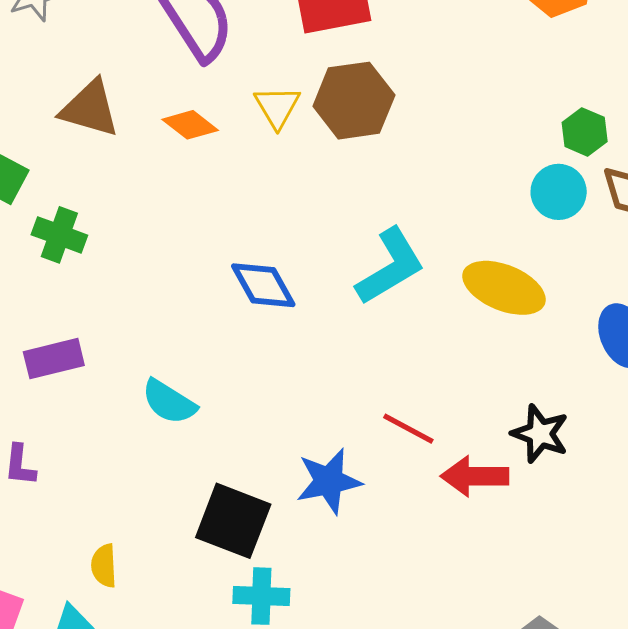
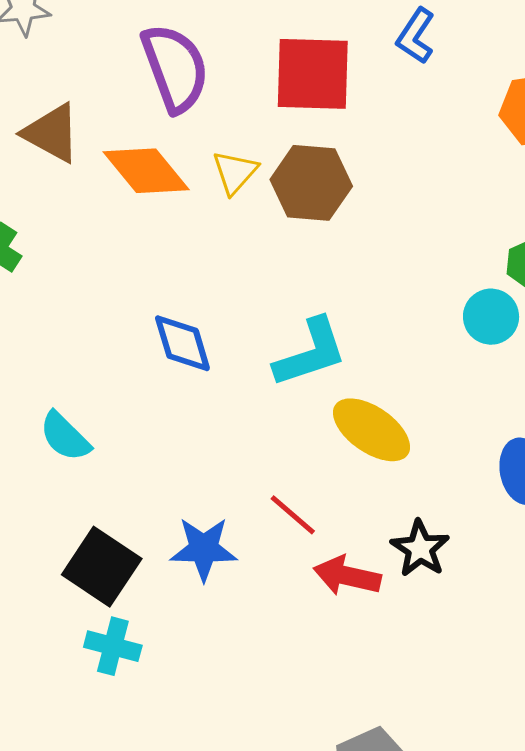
orange diamond: (190, 125) -> (146, 171), size x1.6
yellow ellipse: (504, 288) -> (372, 430), moved

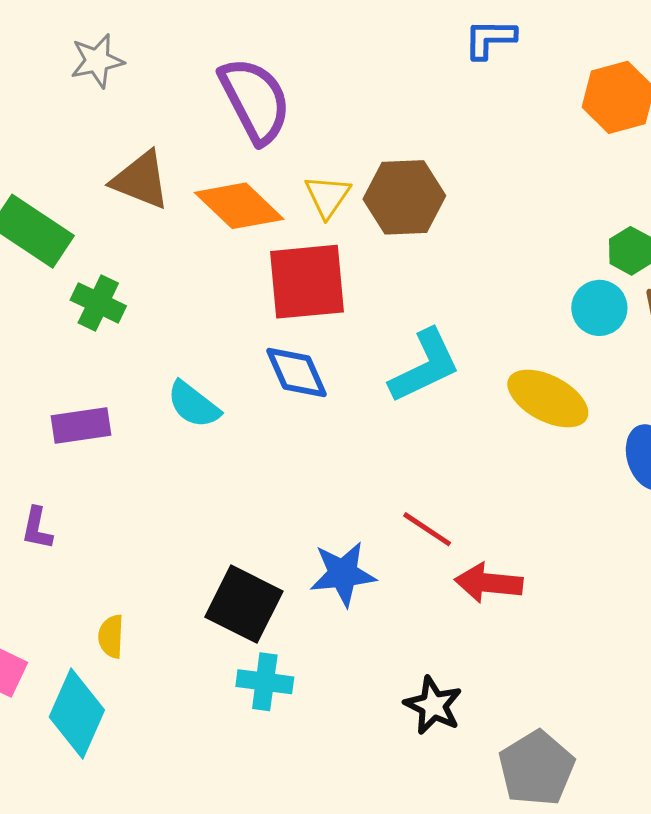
blue L-shape: (416, 36) -> (490, 39), turned 64
red square: (313, 74) -> (307, 282), moved
yellow ellipse: (372, 430) -> (548, 399), moved
cyan semicircle: (65, 437) -> (194, 405), moved
black star: (420, 549) -> (433, 705), moved

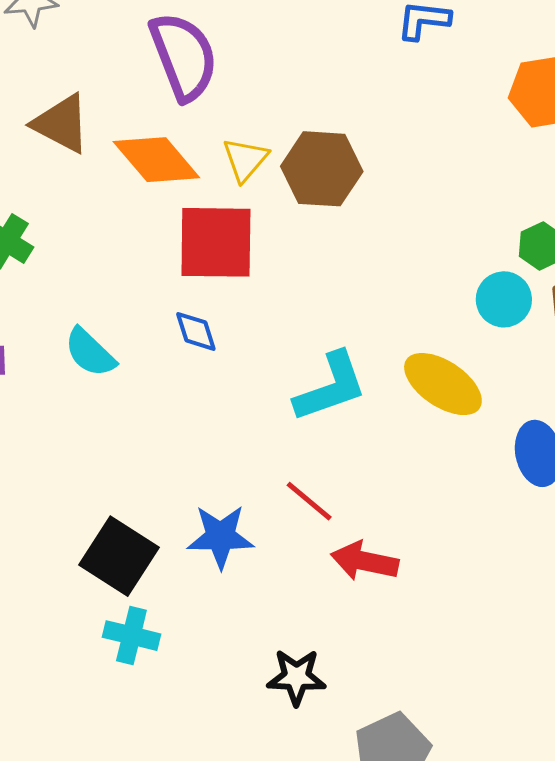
cyan L-shape: (425, 366) -> (331, 387), moved
blue diamond: (296, 372) -> (196, 331), size x0.7
black star: (433, 705) -> (296, 677), turned -30

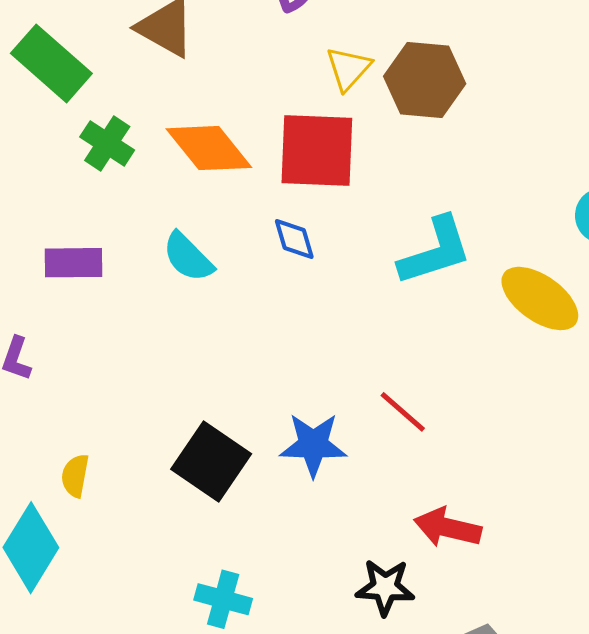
orange diamond: (156, 160) -> (209, 148), moved
cyan L-shape: (331, 387) -> (435, 251), moved
red arrow: (365, 561) -> (448, 528), moved
cyan cross: (131, 636) -> (223, 599), moved

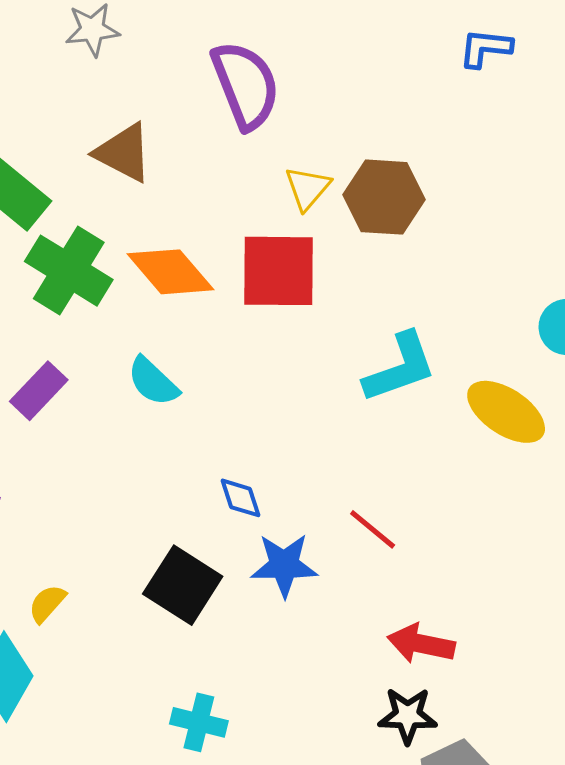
green cross: (107, 144) -> (69, 271), size x1.6
blue diamond: (294, 239) -> (241, 498), moved
purple rectangle: (74, 263) -> (39, 391), turned -44
yellow semicircle: (75, 476) -> (47, 604), turned 33
black star: (385, 587) -> (408, 716), moved

